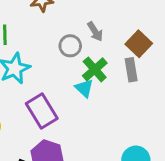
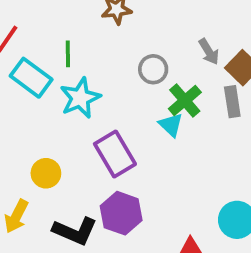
gray arrow: (95, 32) -> (209, 52), moved

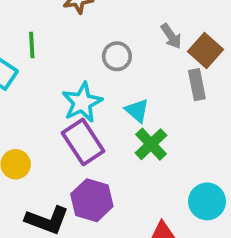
cyan star: (80, 98) -> (82, 102), moved
green cross: (185, 101) -> (151, 144), moved

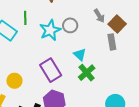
cyan star: (82, 102) -> (50, 30), moved

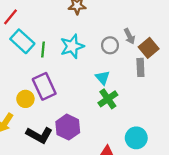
green line: (25, 18) -> (43, 50), moved
gray circle: (70, 25) -> (110, 45), moved
purple rectangle: (51, 70) -> (44, 86), moved

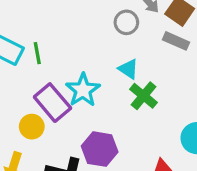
cyan star: (72, 46) -> (83, 90), moved
gray rectangle: (140, 67) -> (176, 41), turned -48

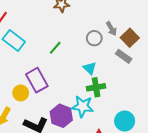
green line: (37, 53) -> (55, 48), moved, turned 40
cyan star: (83, 90) -> (83, 106), moved, turned 30
green cross: (144, 96) -> (96, 87), turned 30

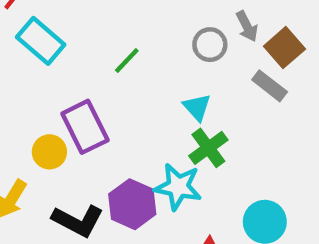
green cross: (96, 87) -> (208, 148), turned -30

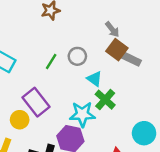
gray circle: (210, 45) -> (77, 56), moved
brown square: (284, 48) -> (117, 50), moved
cyan star: (178, 187) -> (82, 114), moved

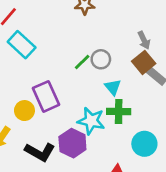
green line: (51, 62) -> (82, 62), moved
green cross: (105, 100) -> (119, 111), turned 35
cyan circle: (144, 133) -> (144, 144), moved

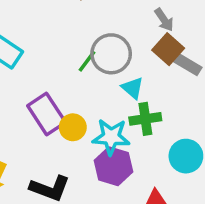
gray circle: (101, 59) -> (111, 54), size x1.5
yellow circle: (24, 111) -> (73, 127), moved
purple hexagon: (72, 143) -> (113, 166), moved

